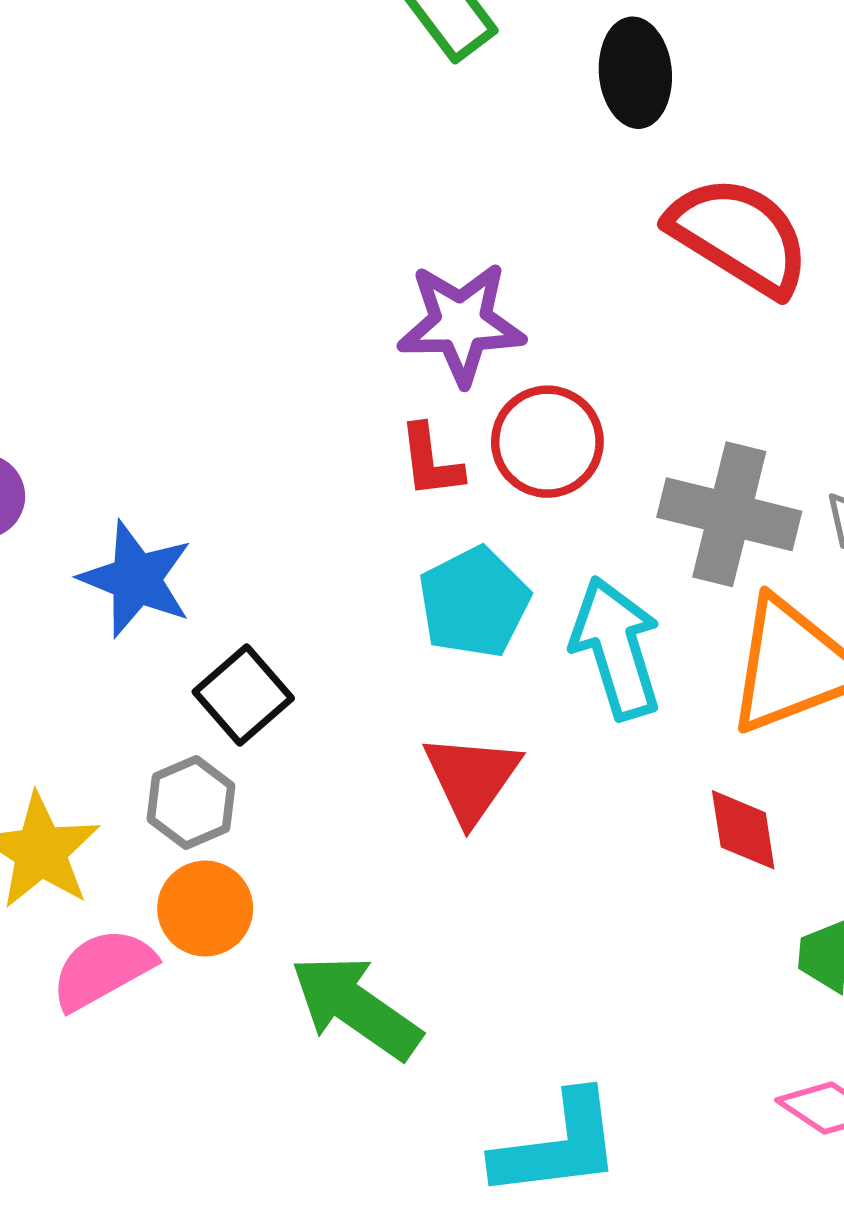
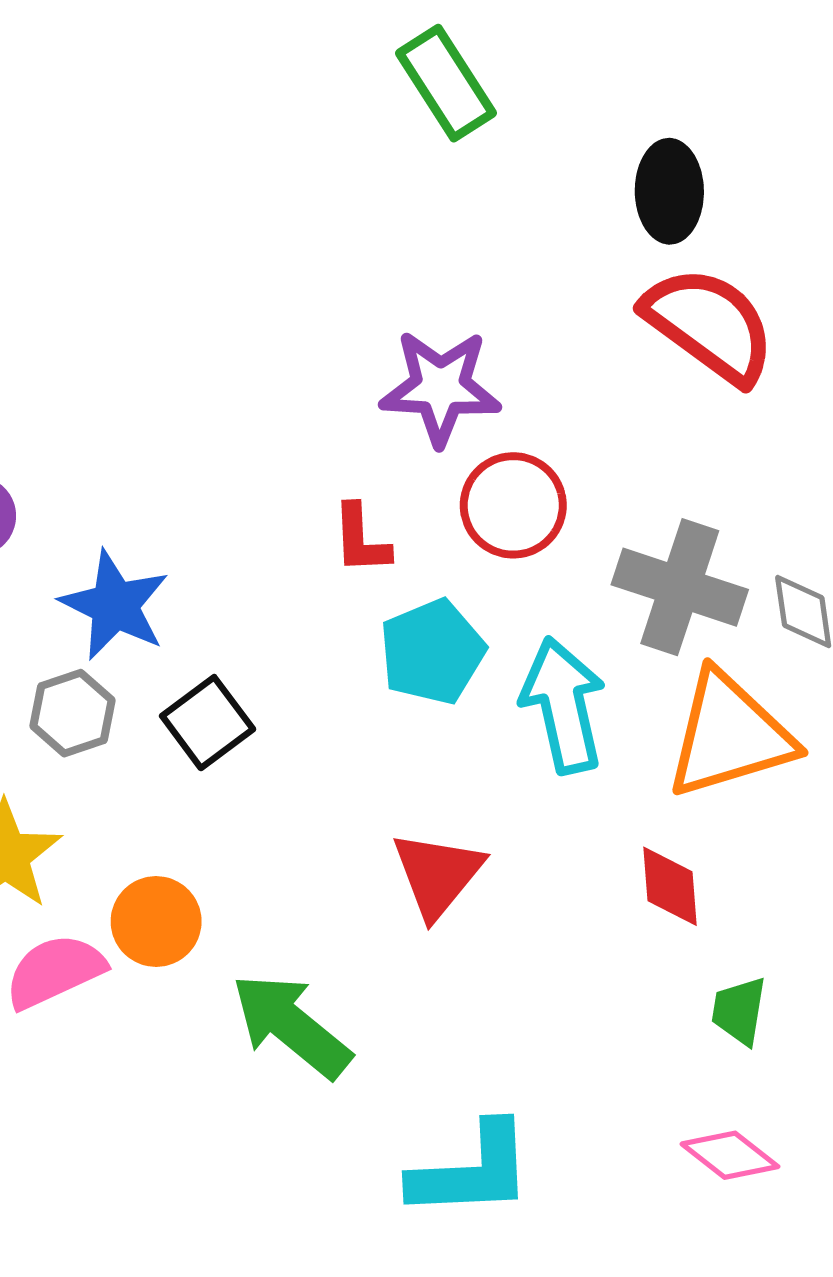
black ellipse: (635, 73) -> (669, 191), moved
red L-shape: (431, 461) -> (361, 539), moved
red triangle: (472, 778) -> (437, 874), moved
gray hexagon: (191, 802) -> (73, 713), moved

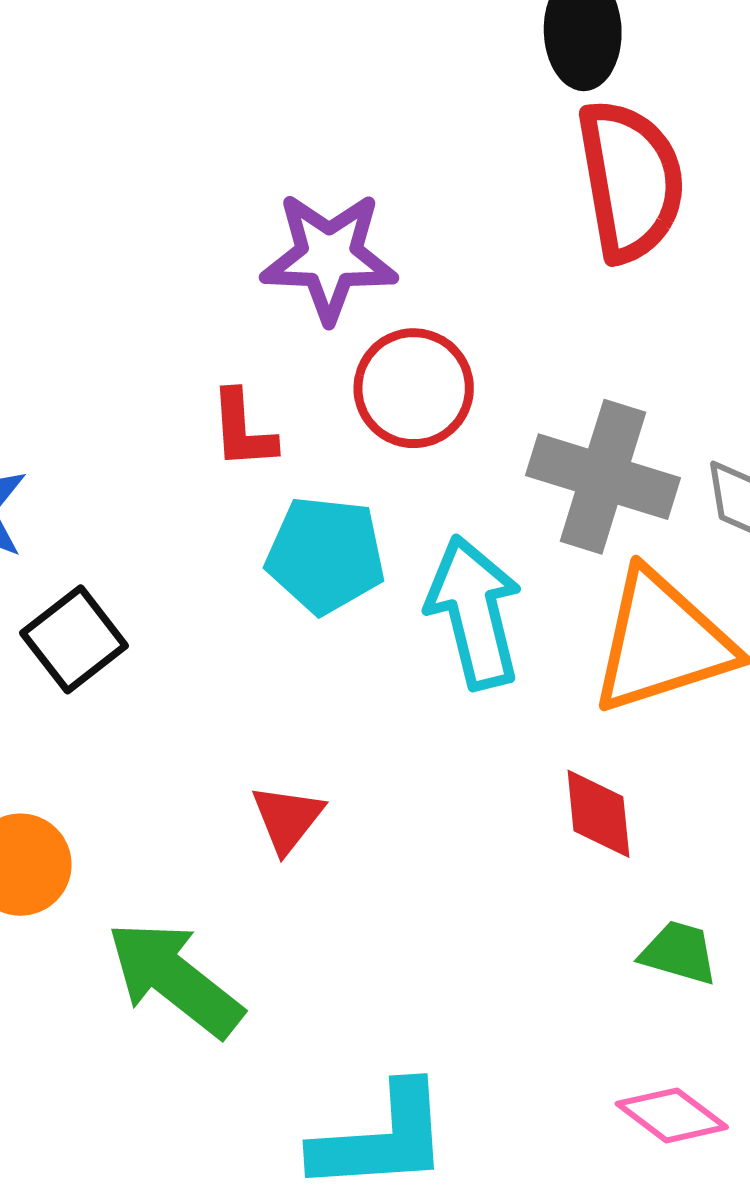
red semicircle: (709, 325) -> (631, 181), turned 45
cyan pentagon: (432, 652) -> (326, 555), turned 30
red triangle: (437, 874) -> (287, 818), moved, size x0.7
green trapezoid: (739, 1011) -> (679, 953), turned 98

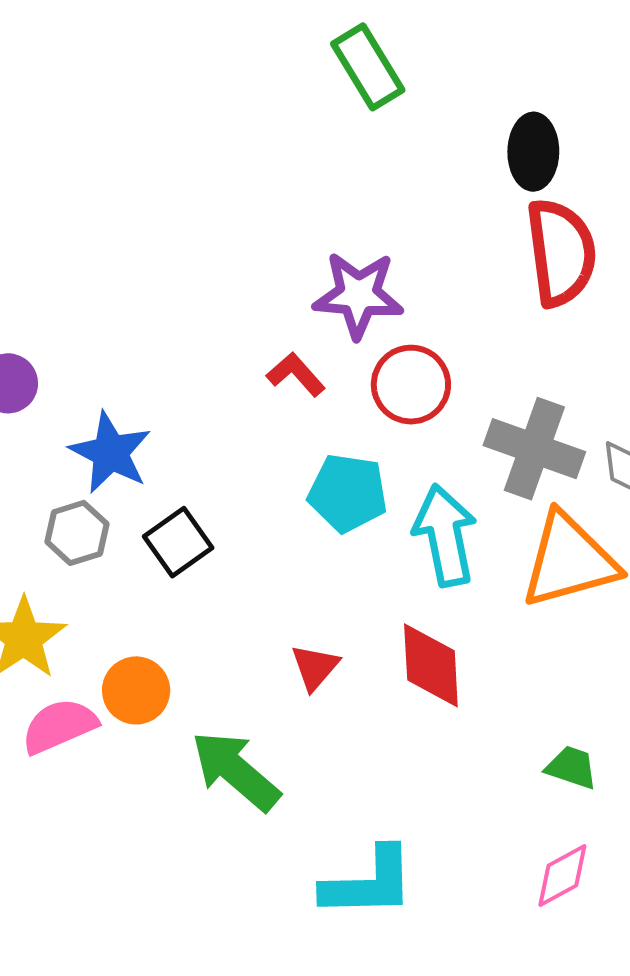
red L-shape: (243, 430) -> (296, 374), moved, turned 140
red diamond: (598, 814) -> (431, 665), moved, size x1.4
pink diamond: (672, 1115) -> (562, 875), turned -68

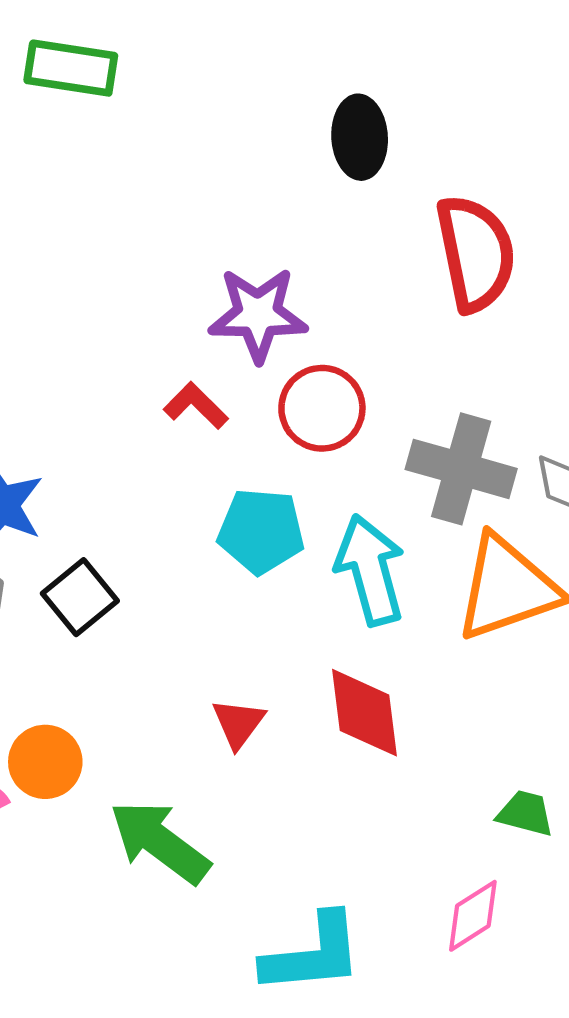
green rectangle: (368, 67) -> (71, 68), moved, turned -46
black ellipse: (533, 152) -> (360, 137), moved
pink diamond: (562, 875) -> (473, 916), moved

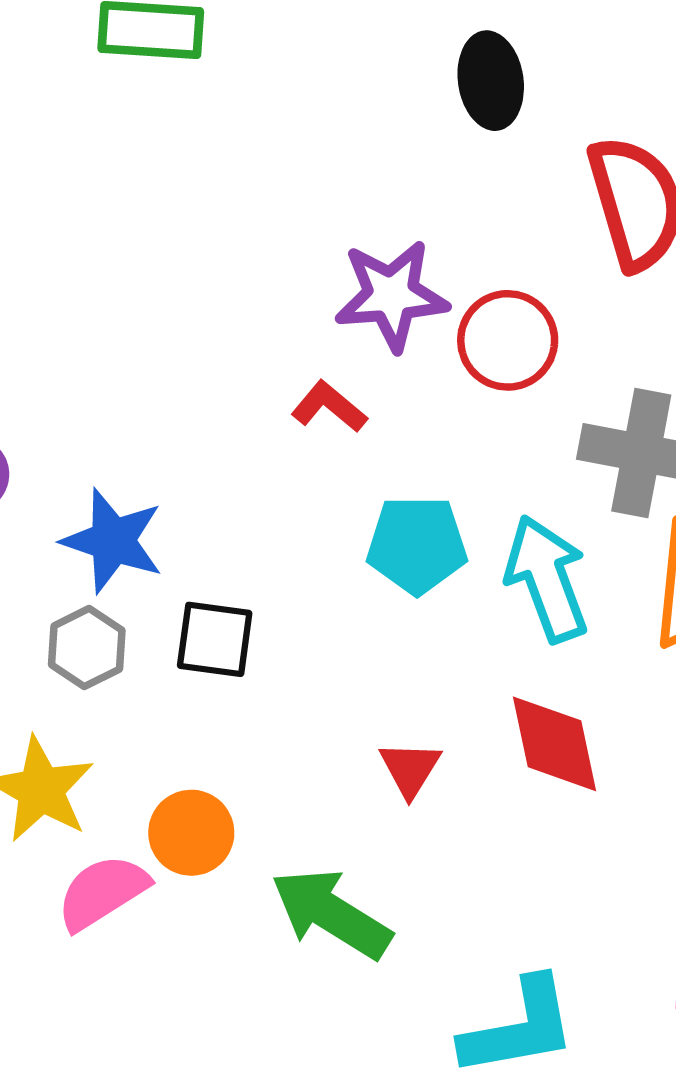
red circle: (322, 408) -> (508, 340), moved
black square: (80, 597) -> (215, 639), turned -38

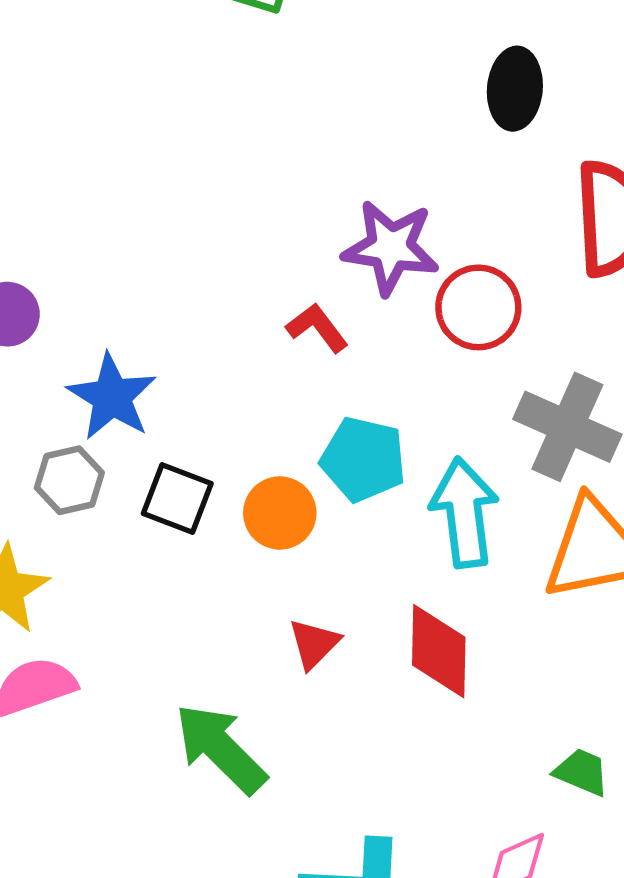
orange circle: (191, 833) -> (280, 513), moved

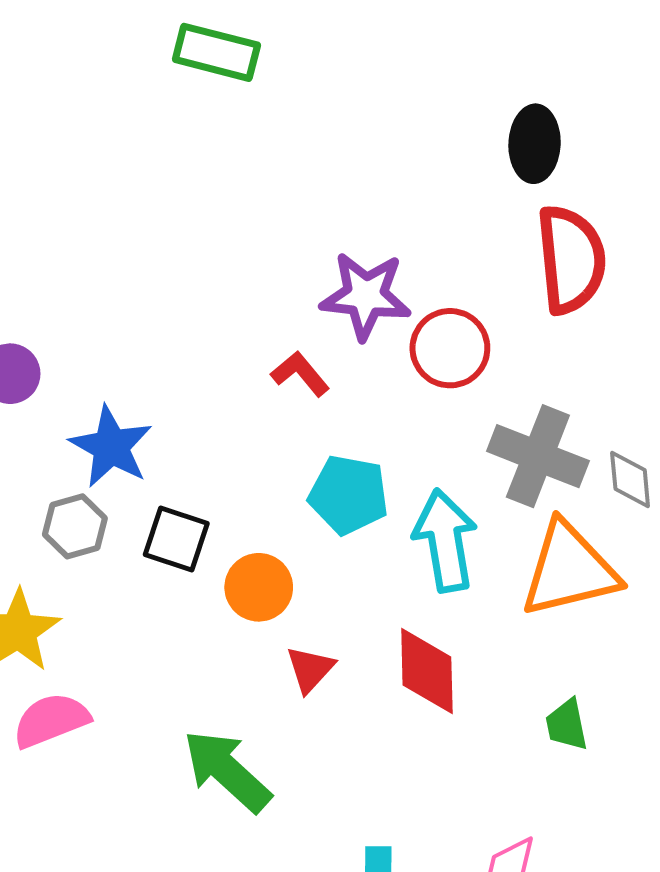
black ellipse: (515, 89) -> (535, 144), moved
orange circle: (280, 513) -> (259, 587), moved
green trapezoid: (582, 772) -> (567, 725), moved, turned -122

